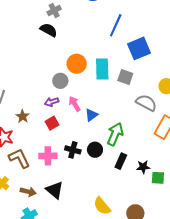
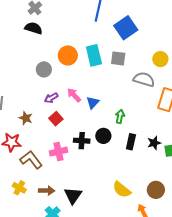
gray circle: (60, 81) -> (44, 69), moved
green arrow: (115, 134) -> (120, 116), size x0.6
black triangle: (55, 190) -> (73, 196), moved, turned 36

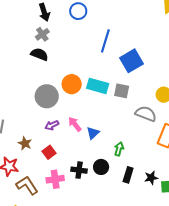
cyan rectangle: (94, 55) -> (98, 86), turned -65
gray circle: (44, 69) -> (47, 96), size x1.5
red square: (56, 119) -> (49, 152), moved

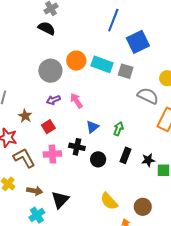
blue triangle: (93, 133) -> (92, 127), moved
black circle: (101, 167) -> (98, 159), moved

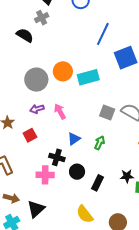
black semicircle: (47, 28) -> (25, 35), moved
cyan rectangle: (102, 64) -> (88, 77), turned -40
gray square: (126, 71) -> (107, 112), moved
pink cross: (52, 154) -> (45, 175), moved
black rectangle: (125, 155) -> (98, 183), moved

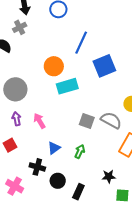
orange circle: (63, 71) -> (54, 66), moved
purple arrow: (37, 109) -> (17, 119), turned 96
pink cross: (45, 175) -> (15, 186), moved, turned 30
black star: (127, 176) -> (109, 176), moved

